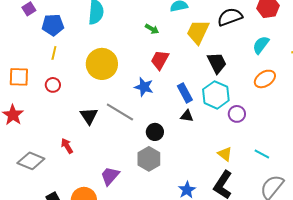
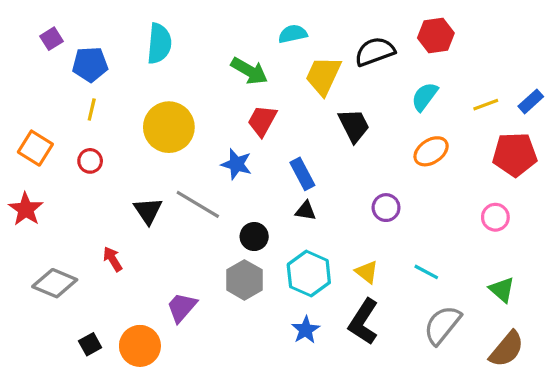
green arrow: (152, 29) -> (249, 71), size x1.6
orange square: (19, 77) -> (35, 148), turned 30
cyan hexagon: (216, 95) -> (309, 274), moved

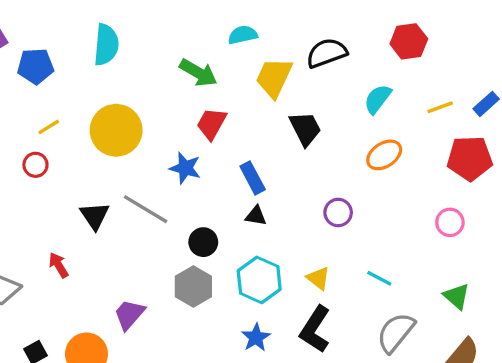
red hexagon: (436, 35) -> (409, 41), moved
yellow line: (92, 109) -> (49, 127), moved, turned 45

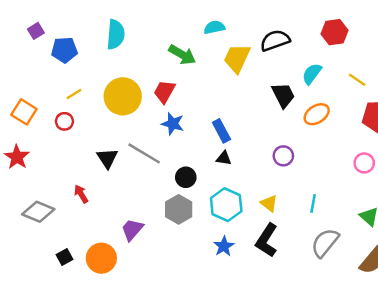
yellow line: (440, 107) -> (357, 80), turned 54
red trapezoid: (211, 124) -> (164, 92), moved
black trapezoid: (305, 129) -> (283, 95), moved
cyan line: (379, 278) -> (313, 203), turned 72

